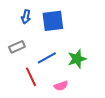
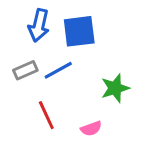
blue arrow: (26, 17) -> (39, 25), size x1.5
blue line: (47, 58) -> (58, 70), moved

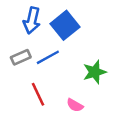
blue square: (79, 31) -> (65, 25), turned -32
pink semicircle: (91, 129) -> (75, 105), turned 49

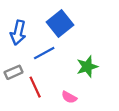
blue arrow: (32, 20) -> (18, 33), moved
gray rectangle: (21, 57) -> (14, 72), moved

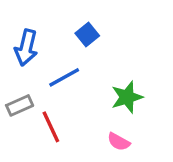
blue square: (60, 24) -> (87, 34), size x0.6
pink semicircle: (69, 97) -> (119, 142), moved

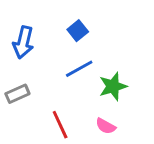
blue line: (64, 77) -> (79, 69), moved
red line: (51, 127) -> (60, 125), moved

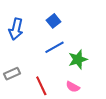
gray rectangle: (17, 94) -> (12, 74), moved

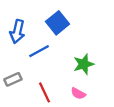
blue square: (53, 21) -> (58, 23), size x1.5
blue line: (54, 47) -> (39, 51), moved

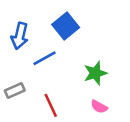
pink semicircle: (78, 94) -> (99, 107), moved

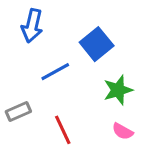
blue square: (66, 26) -> (97, 44), moved
blue arrow: (20, 36) -> (32, 26), moved

